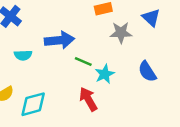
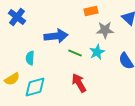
cyan semicircle: (23, 55) -> (30, 58), moved, turned 96
cyan star: (105, 74) -> (97, 52), moved

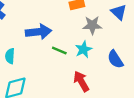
red arrow: (79, 83) -> (81, 81), moved

